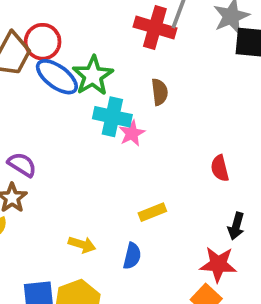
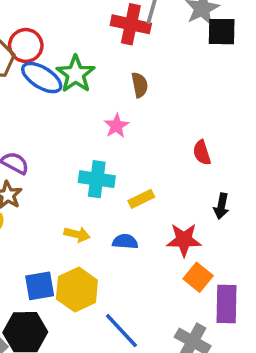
cyan cross: (112, 117) -> (97, 179), moved
blue semicircle: (132, 256) -> (125, 242), turned -95
red star: (218, 264) -> (184, 240), moved

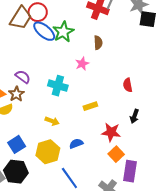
cyan cross: (97, 179) -> (58, 86), moved
blue semicircle: (125, 242) -> (76, 144), moved, turned -32
blue square: (40, 286) -> (17, 144), moved, turned -30

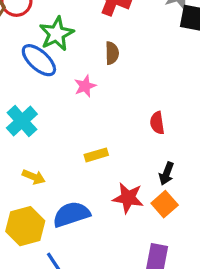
blue ellipse: (44, 31) -> (39, 60), moved
cyan cross: (58, 86) -> (22, 121), moved, turned 30
blue semicircle: (76, 144) -> (71, 214), size x1.6
orange square: (116, 154) -> (165, 204), moved

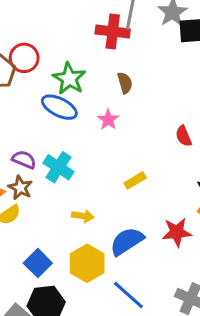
red star: (128, 198) -> (177, 232), moved

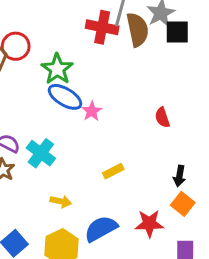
brown semicircle: (125, 83) -> (137, 30), moved, size x1.6
blue ellipse: (59, 107) -> (65, 97), moved
red semicircle: (184, 136) -> (162, 117), moved

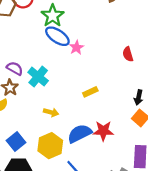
red star: (149, 224) -> (103, 131), moved

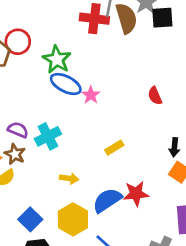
cyan cross: (38, 77) -> (48, 136), turned 30

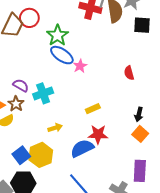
black square: (162, 18) -> (142, 25), moved
yellow arrow: (69, 178) -> (55, 128), turned -32
red star: (136, 194) -> (98, 134), moved
yellow hexagon: (73, 219) -> (41, 155), moved

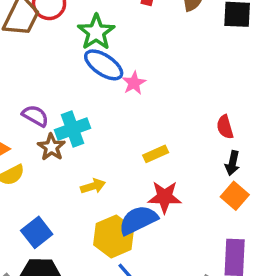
red semicircle: (129, 73) -> (225, 127), moved
brown star: (16, 104) -> (51, 147), moved
yellow hexagon: (41, 155) -> (114, 236), moved

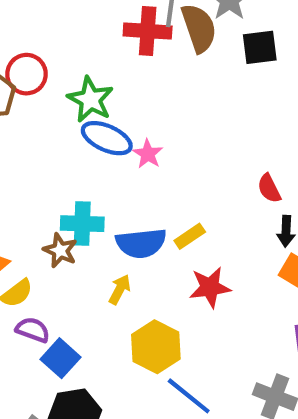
purple semicircle: (35, 116) -> (33, 330), moved
cyan cross: (73, 129) -> (82, 224), turned 32
yellow arrow: (93, 186) -> (120, 289), turned -35
blue semicircle: (138, 220) -> (141, 243), moved, turned -150

